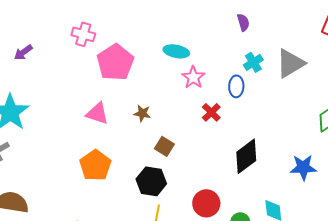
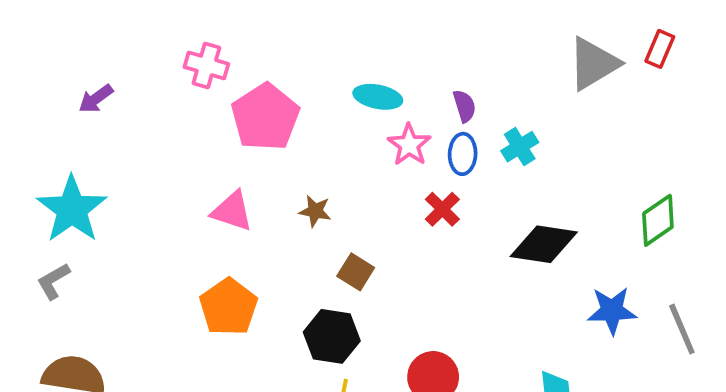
purple semicircle: (243, 22) -> (464, 106), moved
cyan cross: (253, 62) -> (520, 147), moved
gray triangle: (290, 63) -> (593, 64), moved
blue ellipse: (236, 86) -> (463, 154), moved
black diamond: (246, 156) -> (544, 244), moved, turned 45

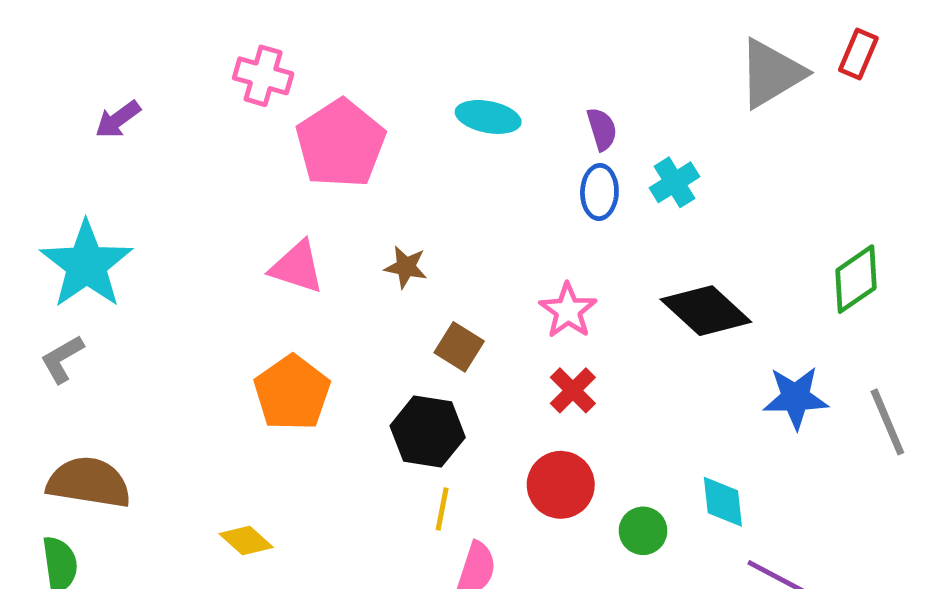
pink star: (409, 145) -> (568, 311), moved
red cross: (442, 209) -> (573, 390), moved
black diamond: (544, 244) -> (706, 311), turned 34

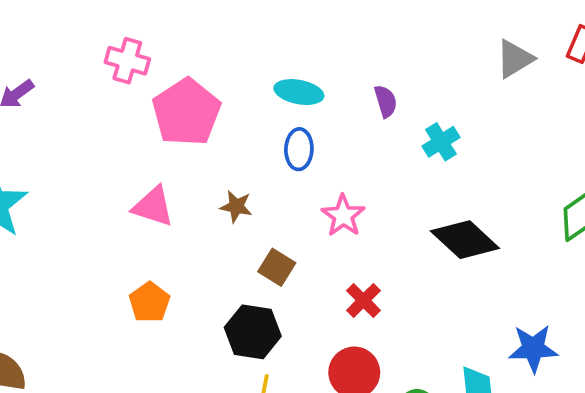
gray triangle: (771, 73) -> (515, 59), size x0.7
blue ellipse: (599, 192) -> (299, 149), moved
pink star: (568, 311) -> (343, 216), moved
orange pentagon: (292, 393) -> (149, 302), size x0.7
blue star: (795, 398) -> (533, 348), moved

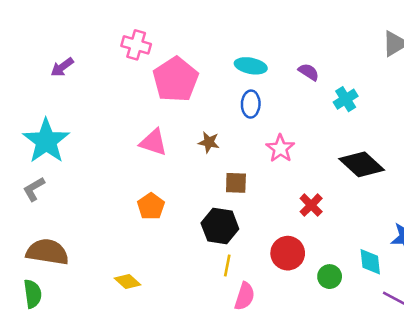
purple semicircle: (386, 101) -> (309, 72), turned -40
brown square: (277, 267) -> (236, 183), turned -30
red cross: (363, 300) -> (311, 205), moved

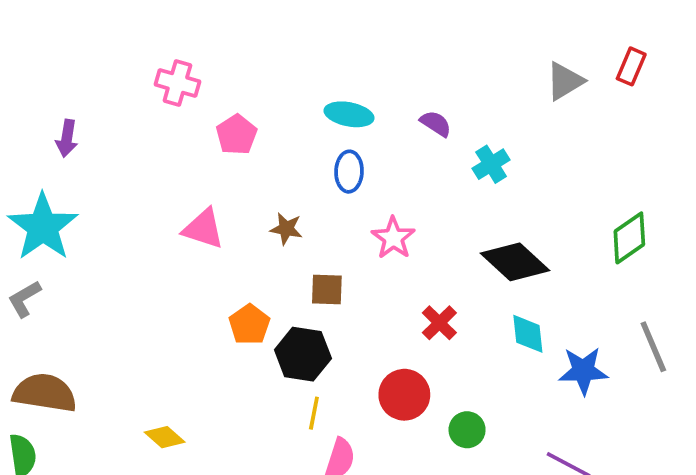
purple arrow: (62, 67) -> (67, 138), moved, turned -45
pink pentagon: (176, 79) -> (237, 135), size x0.6
orange pentagon: (151, 206) -> (249, 325), moved
cyan diamond: (370, 262) -> (528, 334), moved

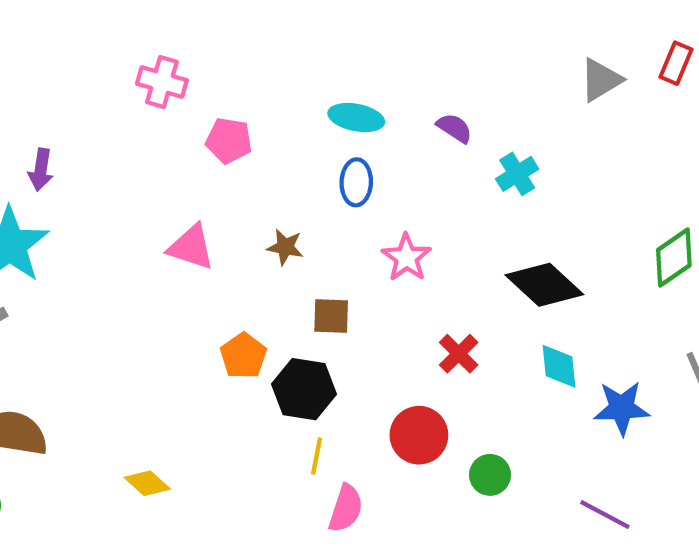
pink pentagon: (237, 135) -> (229, 141), turned -30
purple arrow: (67, 138) -> (41, 170), moved

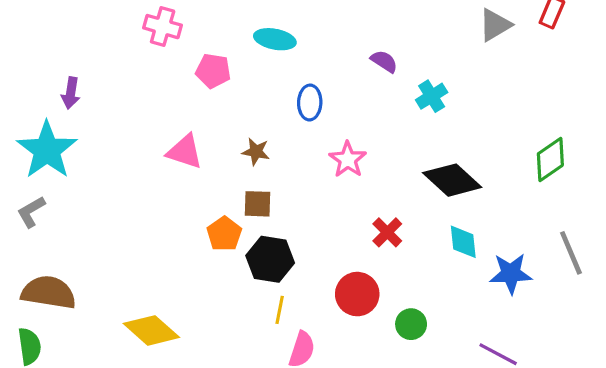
cyan ellipse: (356, 118) -> (275, 39), moved
brown square: (331, 316) -> (257, 204), moved
yellow diamond: (147, 483) -> (151, 330), size x1.6

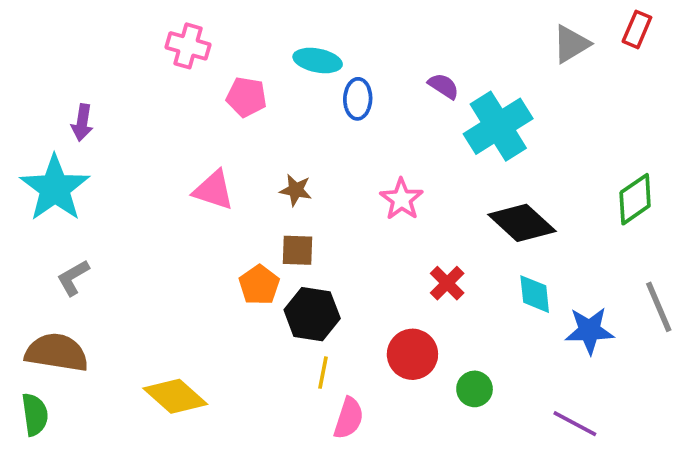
cyan cross: (432, 96) -> (498, 126), size x1.8
blue ellipse: (310, 103) -> (358, 99), moved
gray L-shape: (31, 212) -> (73, 278), moved

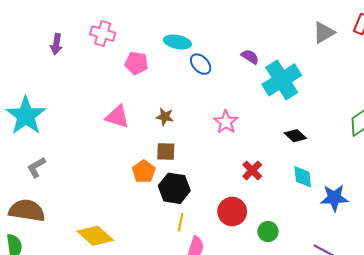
blue ellipse: (358, 99) -> (201, 64), turned -45
purple arrow: (82, 123) -> (56, 44), moved
black diamond: (522, 223) -> (295, 136), size x0.6

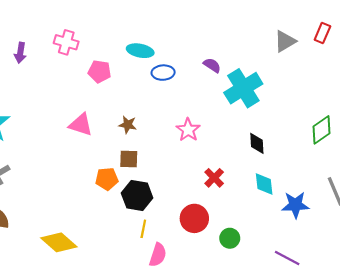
blue ellipse: (201, 64) -> (163, 73), turned -50
black diamond: (295, 136) -> (257, 143), turned 45
orange pentagon: (144, 171) -> (107, 179), turned 30

